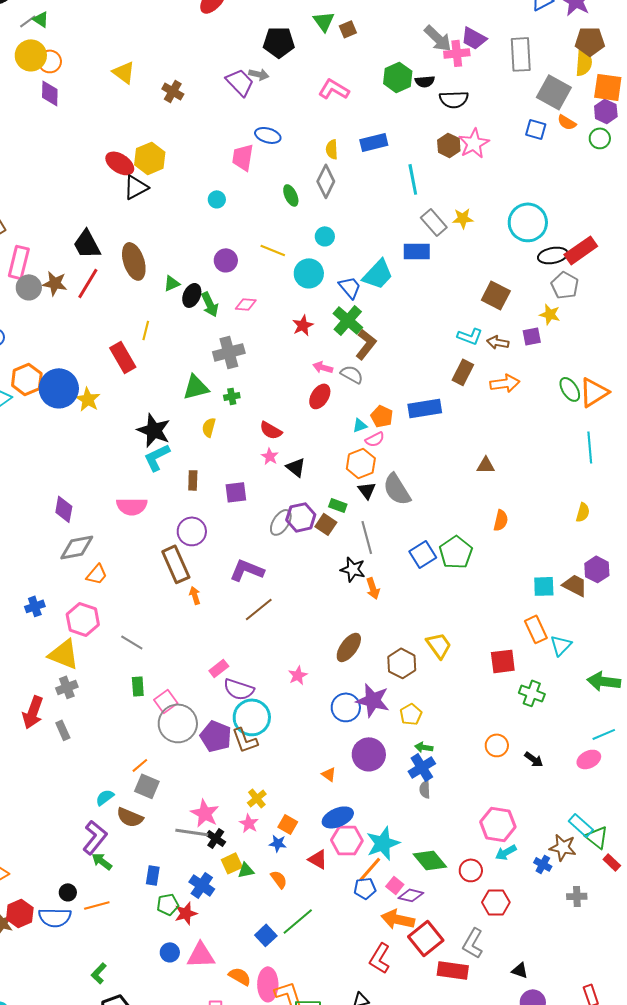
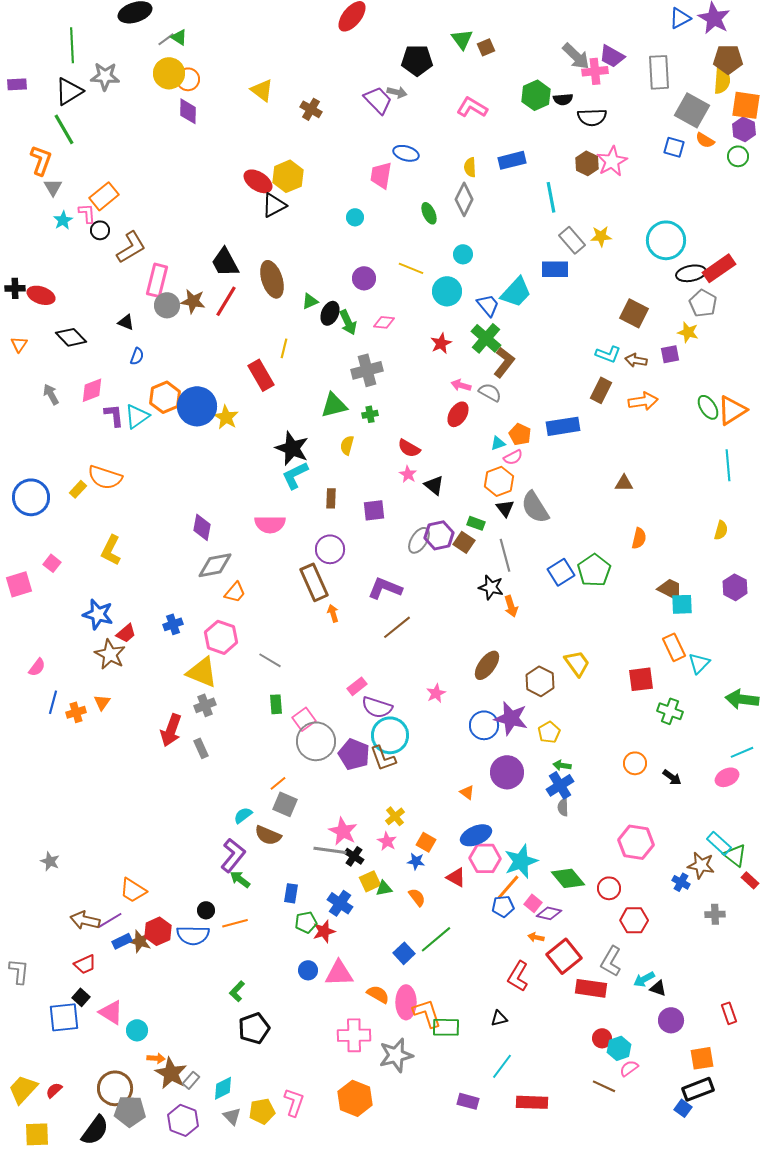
brown trapezoid: (575, 585) -> (670, 589), moved
cyan arrow: (506, 852) -> (644, 979), moved
orange arrow: (398, 919) -> (536, 937), size x0.5

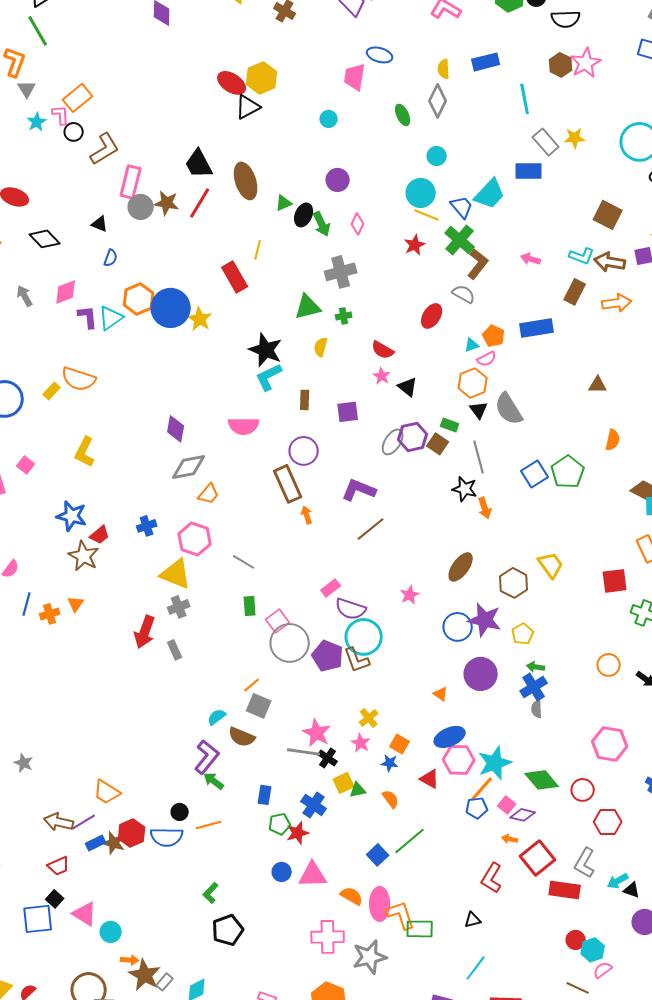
yellow line: (411, 268) -> (427, 215), moved
pink diamond: (384, 322) -> (358, 224), turned -70
brown arrow: (636, 360) -> (610, 262), size x1.4
pink arrow: (461, 385) -> (531, 259), moved

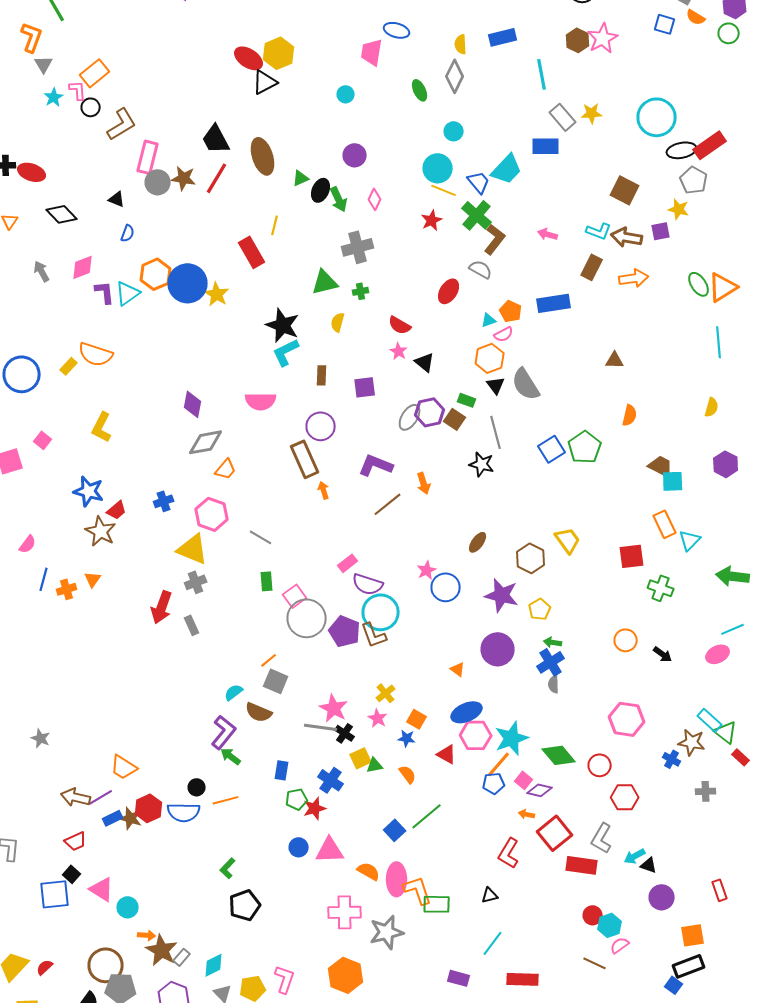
orange arrow: (485, 508) -> (424, 483), moved
brown ellipse: (461, 567) -> (478, 542), size x0.7
blue circle: (458, 627) -> (446, 587), moved

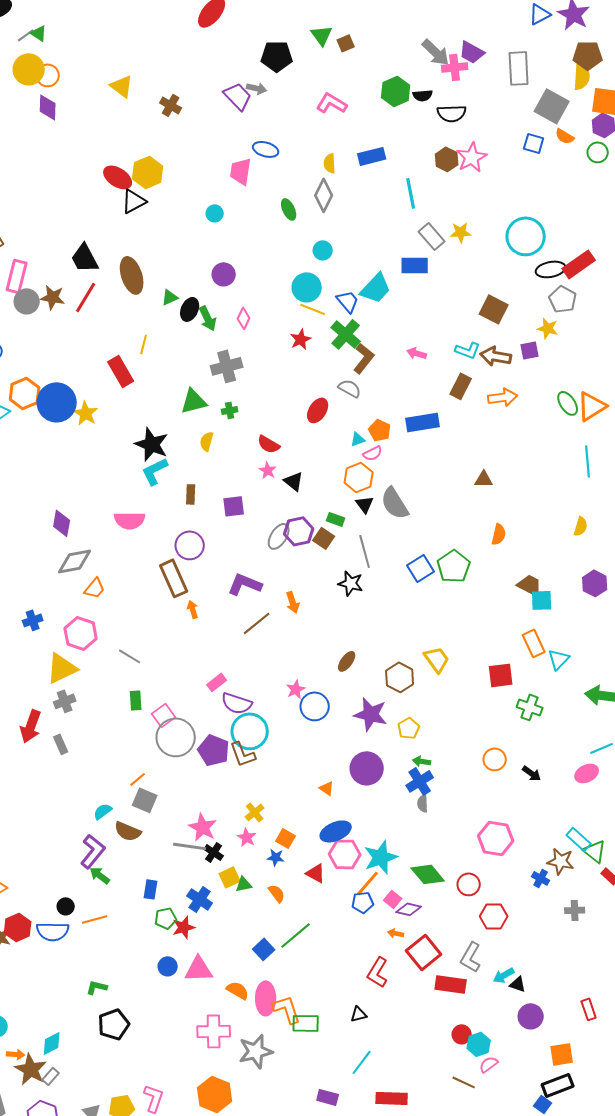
yellow triangle: (193, 549) -> (62, 668), turned -48
green L-shape: (228, 868) -> (97, 987), turned 60
cyan diamond: (214, 965) -> (52, 1043), moved

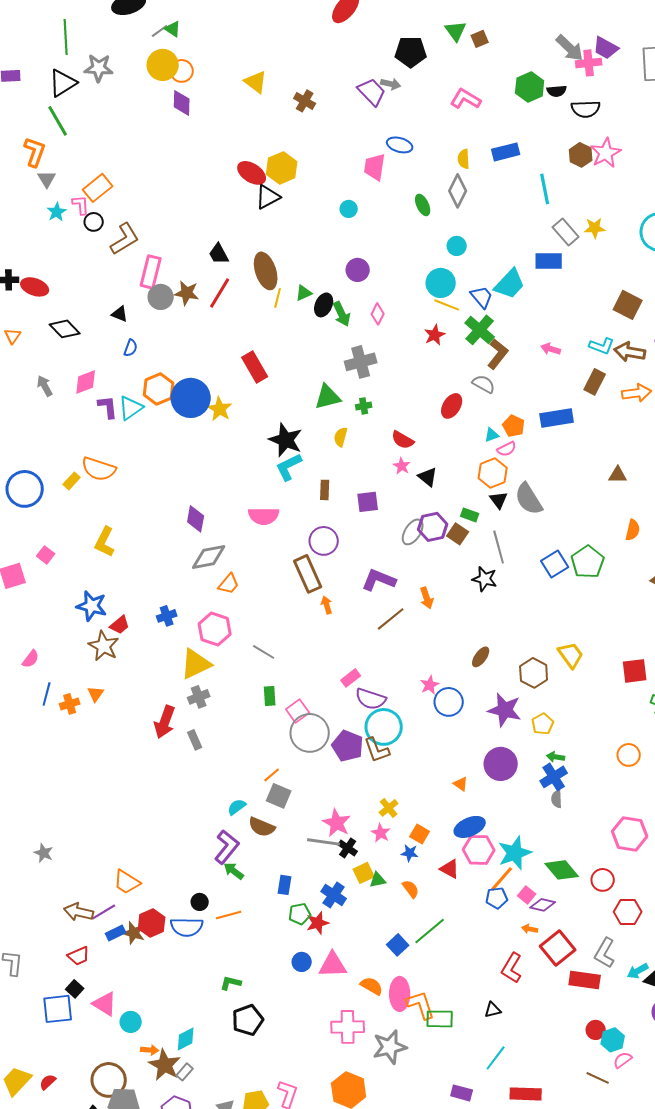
black trapezoid: (85, 258) -> (219, 254), size x0.7
yellow line: (144, 344) -> (278, 298), moved

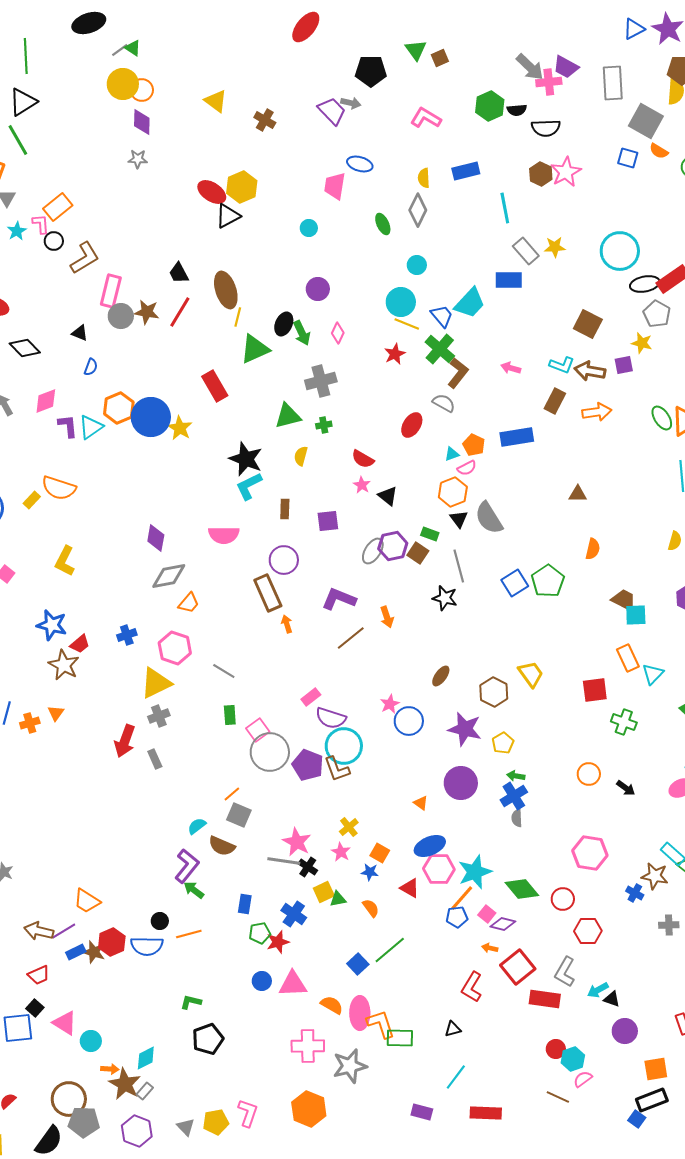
gray star: (99, 68) -> (138, 159), moved, size x0.7
green triangle: (304, 293) -> (255, 349), moved, size x1.8

